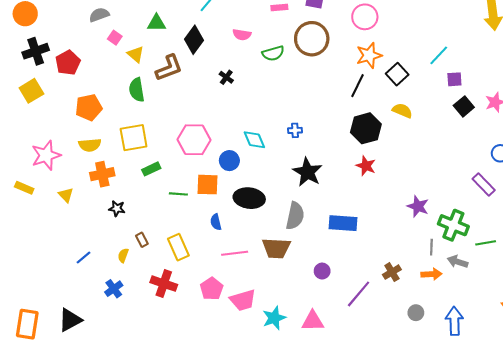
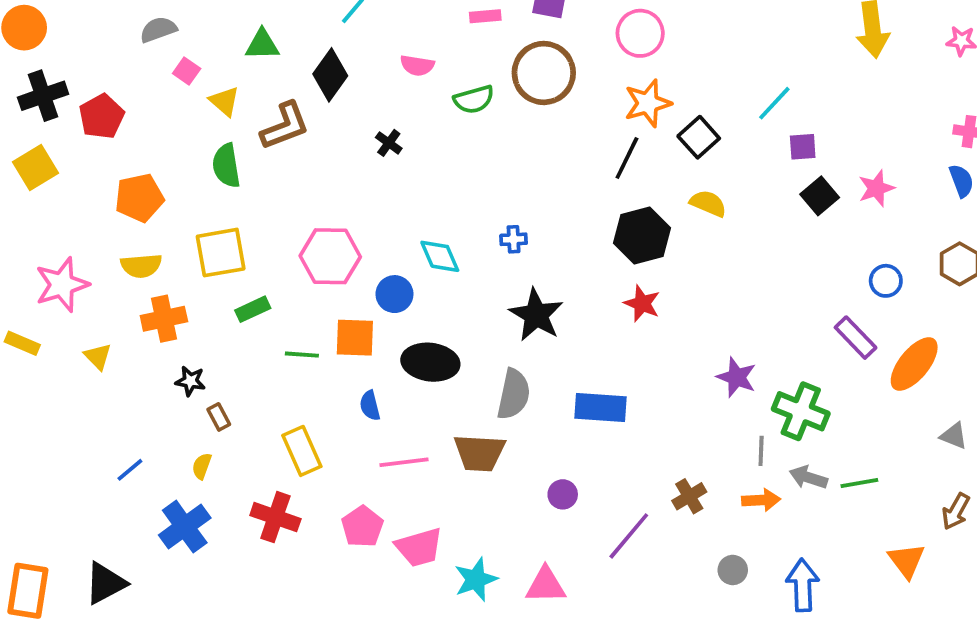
brown rectangle: (142, 240) -> (219, 417), moved
green line: (486, 243) -> (859, 483), moved
blue cross: (114, 289) -> (185, 527), size x1.5

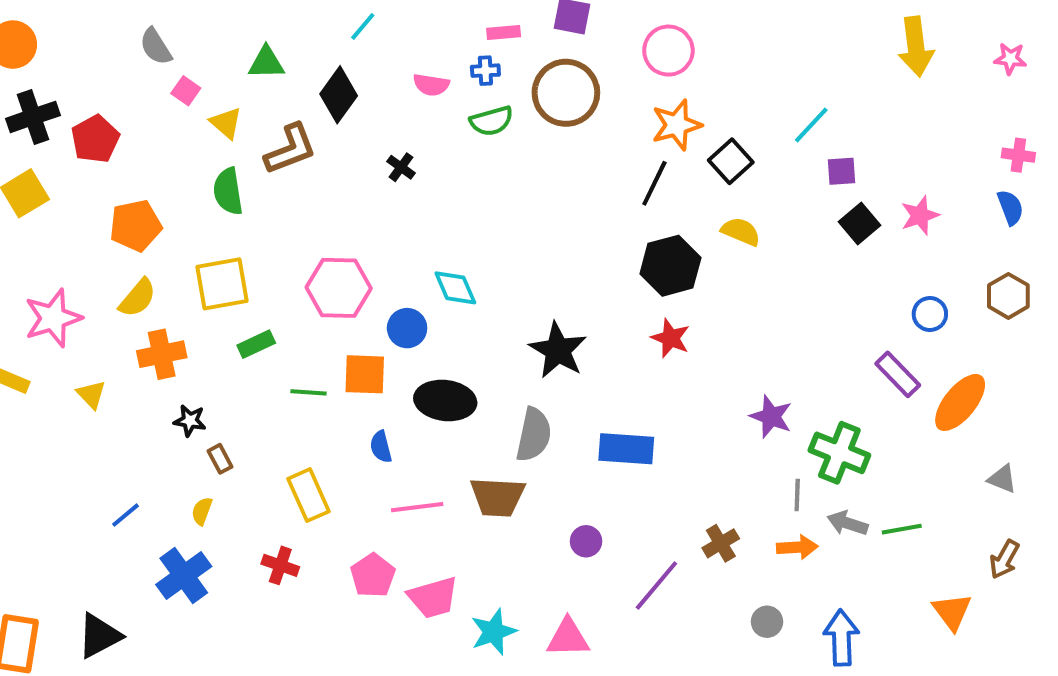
gray semicircle: (158, 30) -> (156, 47), turned -102
blue cross: (514, 239) -> (485, 71), moved
yellow semicircle: (141, 266) -> (138, 298), turned -45
red cross: (275, 517) -> (280, 565), size x0.7

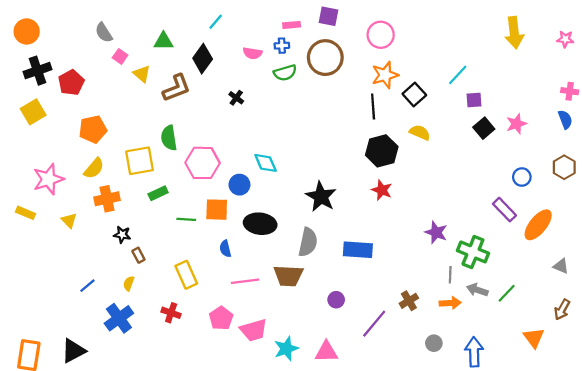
black line: (654, 183) -> (373, 106), turned -30
green semicircle: (228, 191) -> (169, 138), moved
green line: (902, 529) -> (507, 293), turned -36

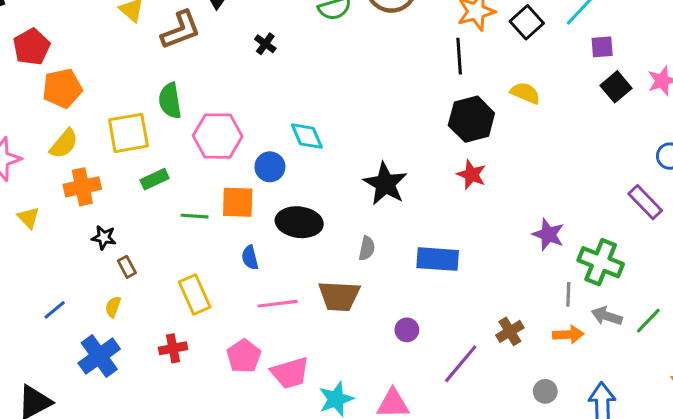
red pentagon: (71, 83) -> (32, 47), moved
black square: (414, 94) -> (527, 22), moved
gray semicircle: (308, 242) -> (367, 248), size x0.6
red cross: (171, 313) -> (173, 348), turned -30

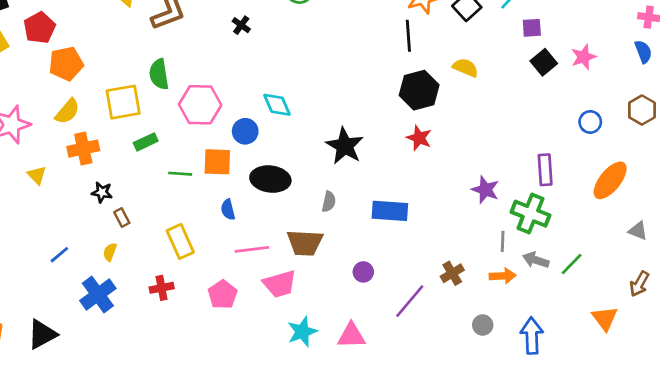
purple rectangle: (645, 202) -> (545, 170), moved, turned 40
pink trapezoid: (290, 373) -> (280, 284), moved

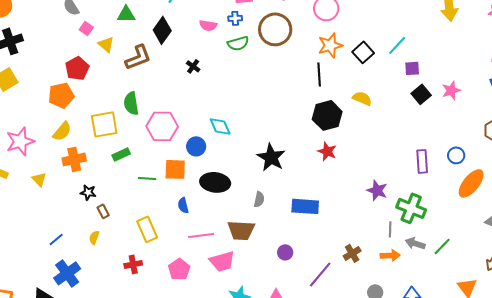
red pentagon: (40, 28) -> (77, 68), moved
blue circle: (590, 122) -> (456, 155), moved
purple rectangle: (545, 170) -> (422, 161), moved
blue cross: (98, 294) -> (67, 273), moved

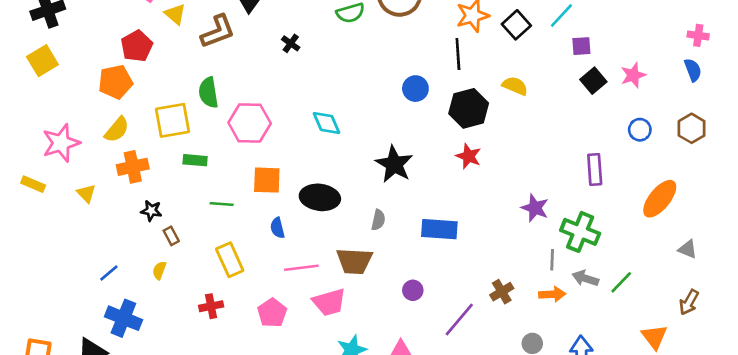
blue circle: (196, 146) -> (415, 89), moved
green rectangle: (121, 154) -> (195, 160), turned 30
blue circle: (456, 155) -> (640, 130), moved
green line: (147, 178) -> (222, 204), moved
blue cross: (67, 273) -> (123, 318), turned -32

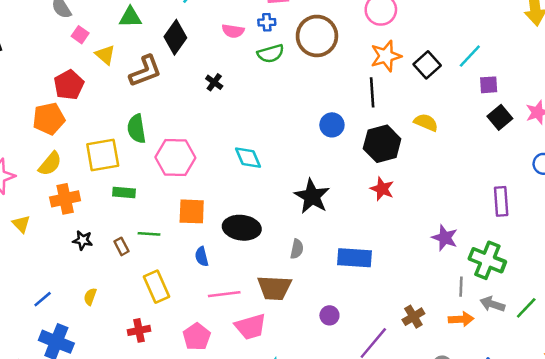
brown rectangle: (171, 236) -> (121, 246), moved

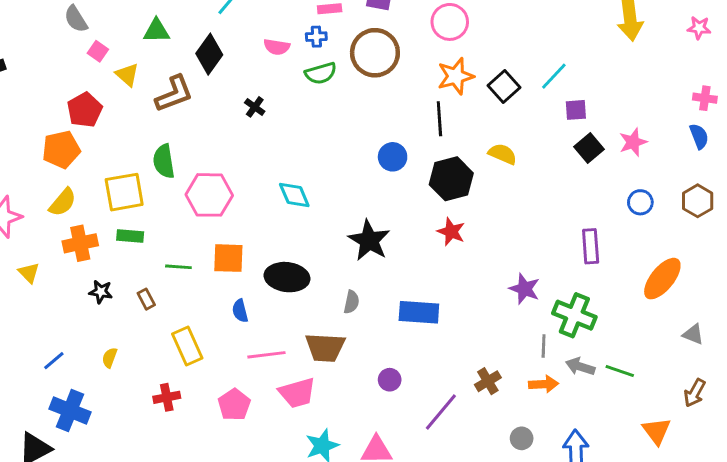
green rectangle: (124, 193) -> (130, 236), moved
green line: (149, 234) -> (178, 267), moved
green line: (526, 308) -> (620, 371), turned 65

